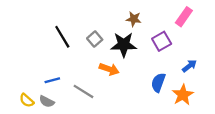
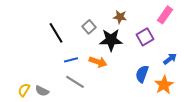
gray square: (95, 39) -> (89, 27), moved
blue line: (52, 80) -> (71, 60), moved
yellow semicircle: (27, 100) -> (24, 90), turned 80

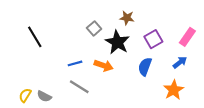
pink rectangle: (165, 15) -> (187, 37), moved
black line: (56, 33) -> (35, 37), moved
black star: (111, 40) -> (117, 42), turned 30
blue semicircle: (142, 74) -> (145, 67), moved

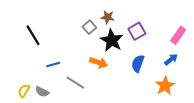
brown star: (127, 18) -> (108, 17), moved
purple square: (153, 39) -> (137, 31), moved
blue line: (75, 63) -> (53, 64), moved

